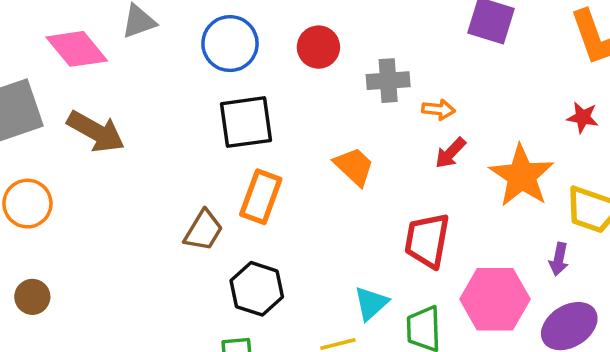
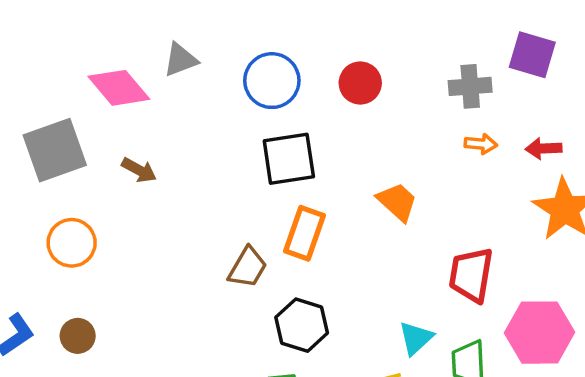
gray cross: (388, 81) -> (470, 86), moved
brown arrow: (96, 132) -> (139, 170), size x0.6
red arrow: (450, 153) -> (544, 148), moved, turned 44

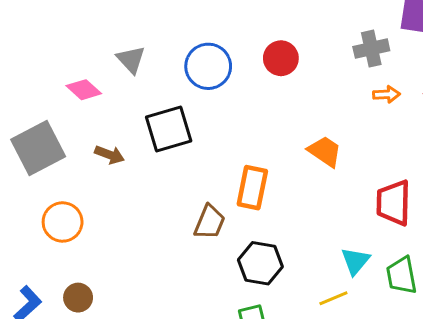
gray triangle: (180, 60) -> (131, 60), turned -44
pink diamond: (119, 88) -> (84, 90), size x0.7
black square: (289, 159) -> (169, 129), moved

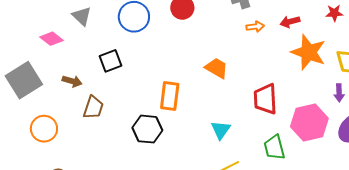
black square: (169, 129) -> (111, 61), size x0.7
brown trapezoid: (210, 222) -> (93, 107), moved
cyan triangle: (355, 261) -> (221, 130), moved
black hexagon: (260, 263) -> (147, 129), moved

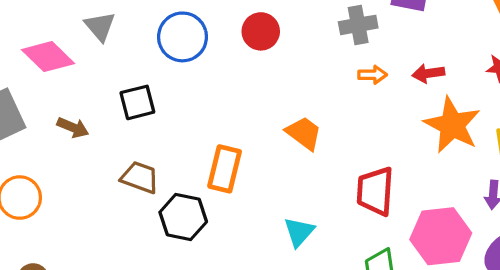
pink diamond: (51, 39) -> (48, 57), size x1.4
brown trapezoid: (93, 107) -> (140, 177), moved, turned -95

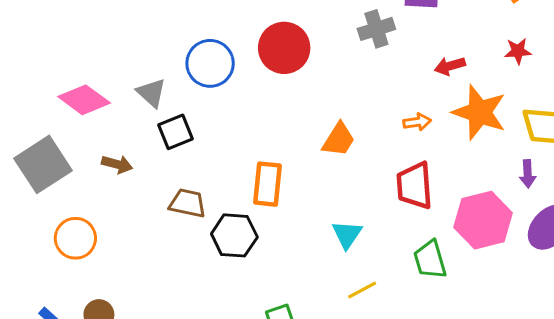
gray triangle: (100, 26) -> (151, 93), moved
red circle: (261, 31) -> (284, 48), size x1.4
orange arrow: (373, 75) -> (417, 122), moved
orange trapezoid: (304, 133) -> (339, 140), turned 93

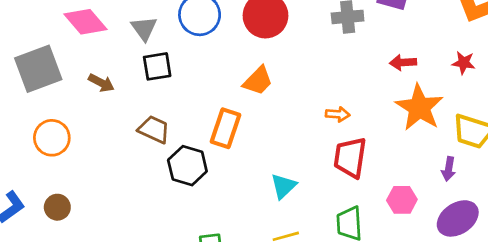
orange arrow: (417, 122) -> (338, 114), moved
orange trapezoid: (339, 140) -> (258, 81), moved
pink hexagon: (483, 220) -> (402, 200), size x0.6

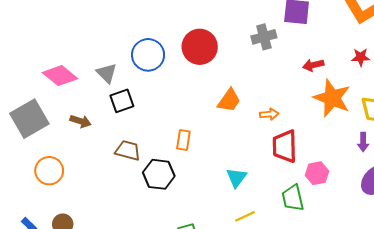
orange trapezoid: (258, 81) -> (229, 100), moved
orange rectangle: (226, 128) -> (183, 140), size x0.7
pink hexagon: (402, 200) -> (317, 173), moved

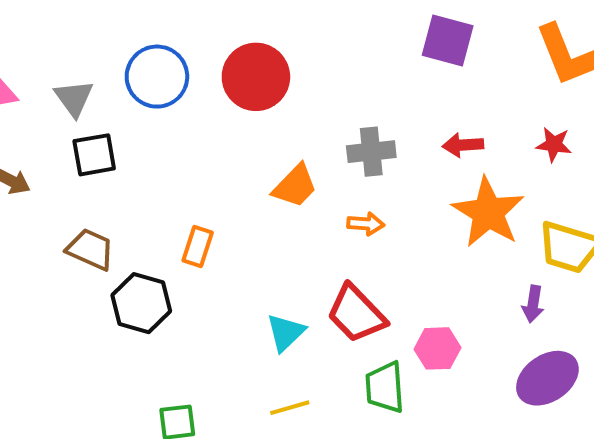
gray cross: (264, 37) -> (371, 152), moved
red trapezoid: (285, 146) -> (356, 314), moved, turned -52

